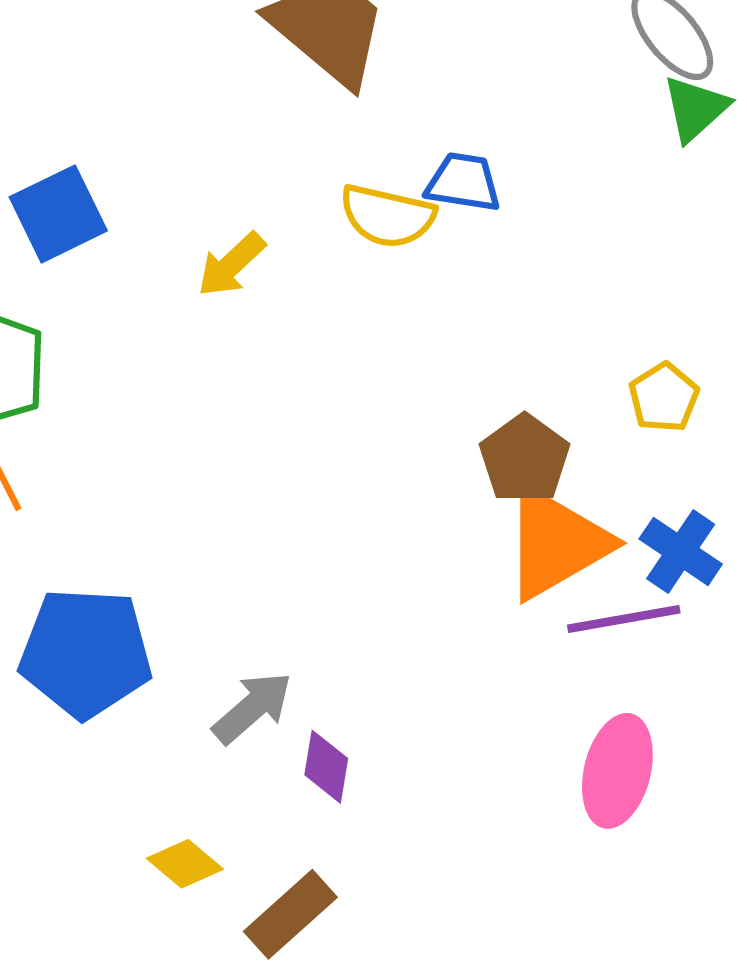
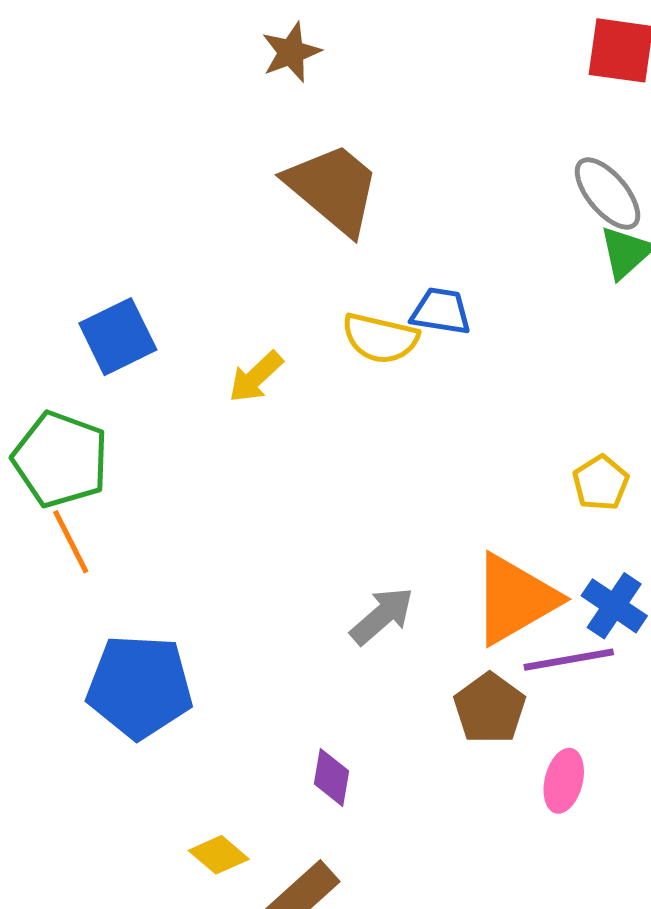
brown pentagon: (525, 459) -> (490, 708), moved
gray arrow: (252, 708) -> (382, 616), moved
pink ellipse: (617, 771) -> (564, 781), size x0.7

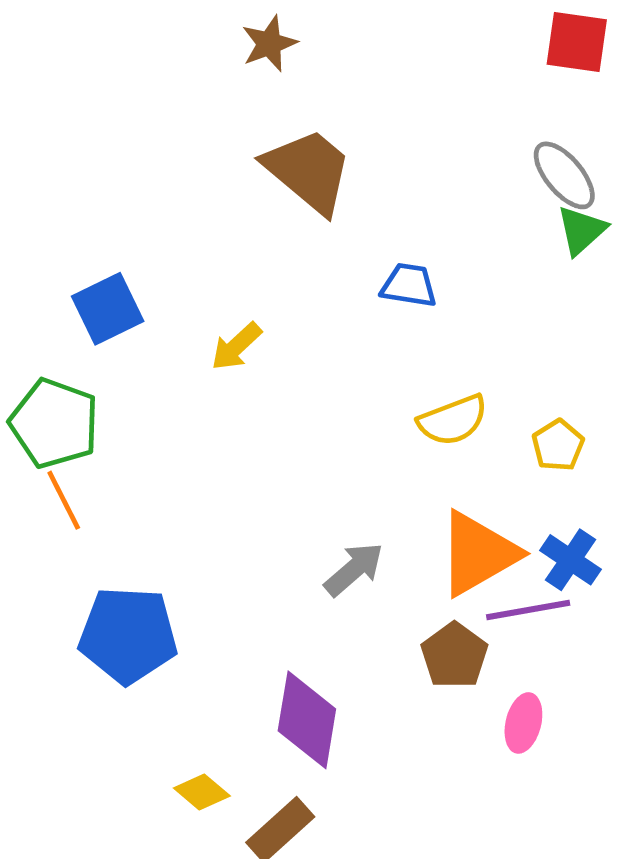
yellow semicircle: (380, 338) -> (453, 420), moved, turned -34
purple diamond: (331, 777) -> (307, 720), size x1.8

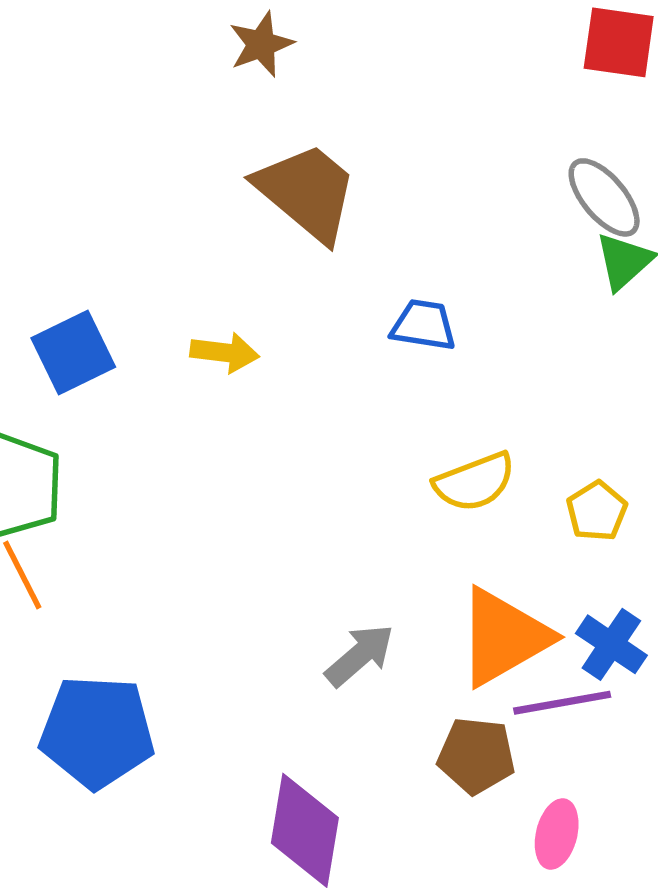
yellow arrow: (236, 346) -> (225, 352), moved, turned -130
brown pentagon: (454, 656) -> (476, 756), turned -30

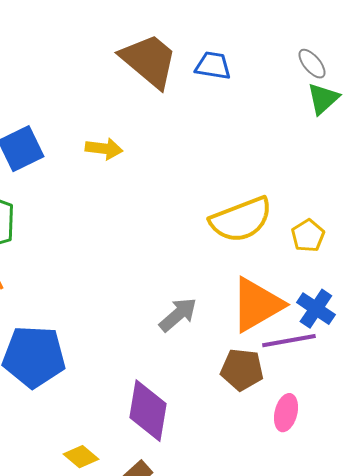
gray ellipse: (604, 197) -> (312, 64), size x0.7
blue trapezoid: (424, 325) -> (213, 66), moved
yellow semicircle: (475, 482) -> (241, 220), size x1.4

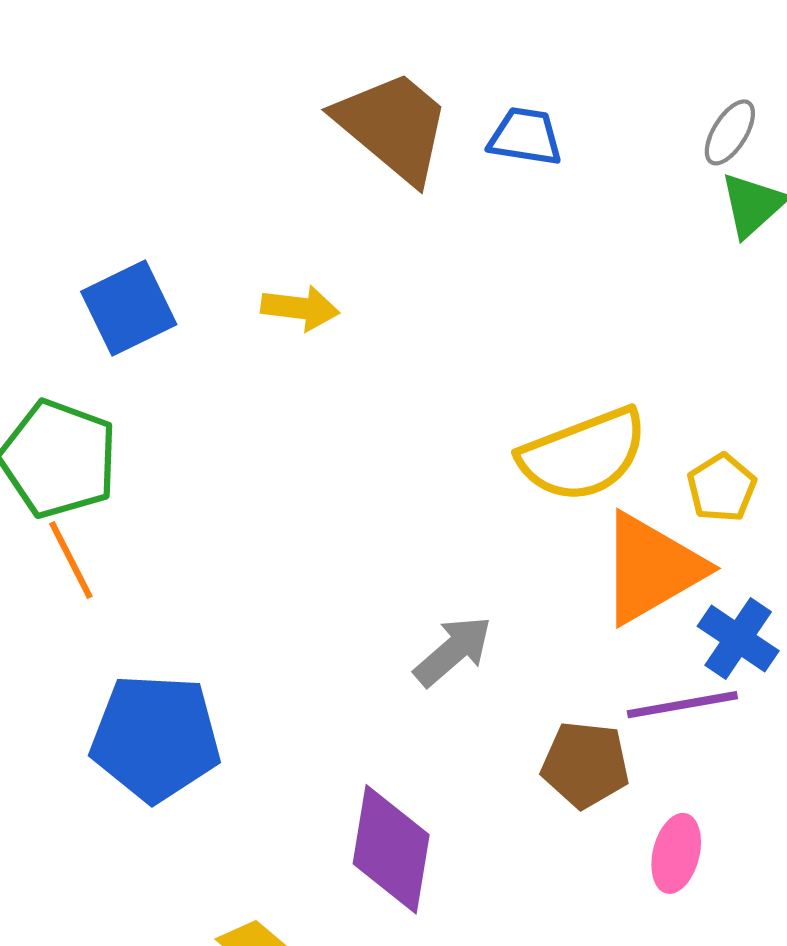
gray ellipse: (312, 64) -> (730, 132), turned 72
orange triangle: (257, 305) -> (651, 568), moved

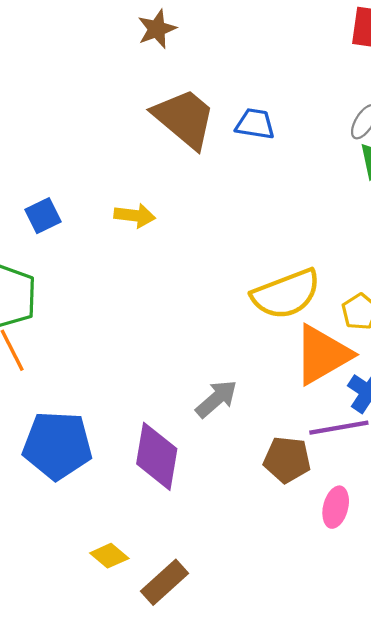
blue square: (129, 308) -> (43, 216), size x0.7
purple diamond: (391, 849) -> (157, 456), moved

